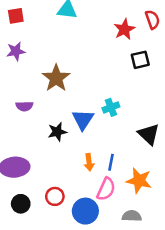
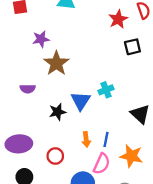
purple star: (16, 51) -> (41, 39), moved
red circle: (55, 196) -> (55, 156), moved

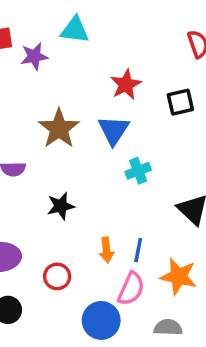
red star: (118, 19) -> (126, 85), moved
purple star: (41, 39) -> (34, 56), moved
blue triangle: (81, 101) -> (113, 130), moved

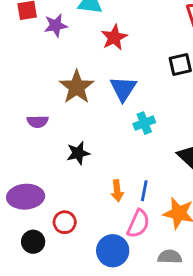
red star: (126, 85) -> (114, 37), moved
red circle: (57, 276) -> (65, 222), moved

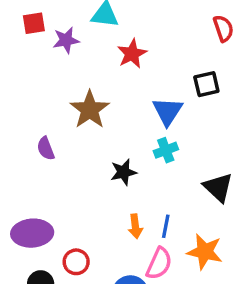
blue triangle: (123, 89) -> (168, 111), moved
purple semicircle: (38, 122) -> (46, 148), turned 70
black star: (78, 153) -> (124, 172), moved

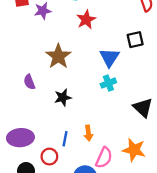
black star: (124, 172) -> (63, 98), moved
blue line: (166, 226) -> (65, 139), moved

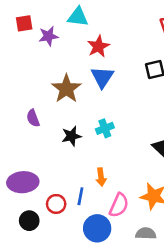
blue triangle: (110, 57) -> (102, 77), moved
cyan cross: (108, 83) -> (105, 128), moved
blue line: (65, 139) -> (80, 196), moved

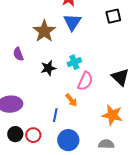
orange arrow: (101, 177) -> (71, 100), turned -32
red circle: (56, 204) -> (33, 135), moved
pink semicircle: (119, 205) -> (85, 81), moved

